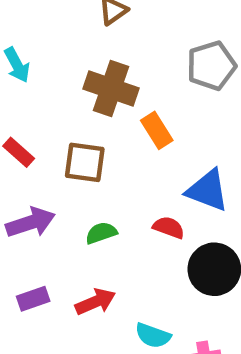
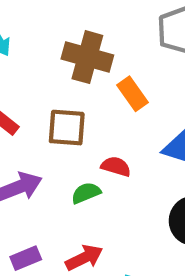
red semicircle: (169, 227) -> (116, 166), moved

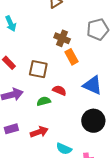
brown cross: (87, 57) -> (62, 38), moved, size x0.7

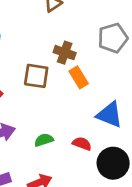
brown square: (38, 69) -> (36, 76), moved
red semicircle: (59, 90) -> (82, 144), moved

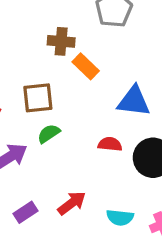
brown square: (36, 76) -> (38, 98), moved
green semicircle: (44, 140) -> (49, 134), moved

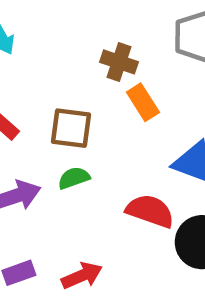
red semicircle: (110, 144) -> (150, 211), size x1.5

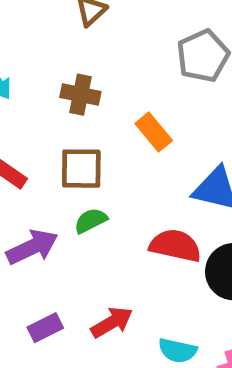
brown cross: (119, 62) -> (80, 95), moved

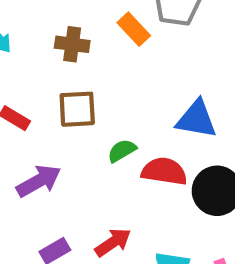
orange rectangle: (154, 132) -> (134, 29), moved
green semicircle: (91, 221) -> (122, 151), moved

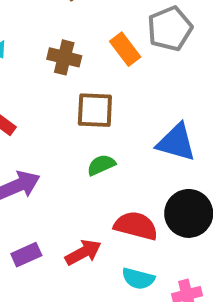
brown square: (77, 109) -> (95, 110), moved
red semicircle: (164, 171) -> (136, 226), moved

